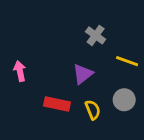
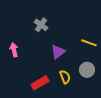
gray cross: (96, 35) -> (41, 25), moved
red rectangle: (57, 104) -> (40, 83), moved, turned -42

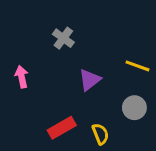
yellow semicircle: (65, 77) -> (100, 134), moved

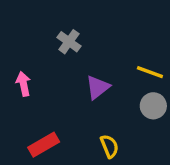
gray circle: (134, 108) -> (153, 106), moved
red rectangle: (62, 128) -> (44, 145), moved

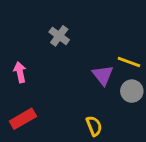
purple triangle: (98, 87) -> (103, 75), moved, turned -30
red rectangle: (44, 145) -> (23, 119), moved

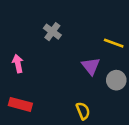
yellow line: (129, 62) -> (114, 43), moved
red rectangle: (23, 119) -> (20, 104), turned 45

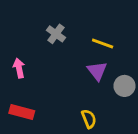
yellow line: (114, 43) -> (103, 43), moved

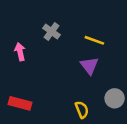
pink arrow: (19, 68) -> (20, 52), moved
gray circle: (124, 86) -> (115, 98), moved

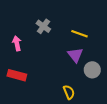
gray circle: (115, 98) -> (92, 70), moved
red rectangle: (20, 103) -> (17, 75), moved

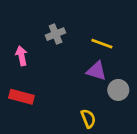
gray cross: (43, 26) -> (56, 34), turned 32
purple triangle: (75, 55) -> (96, 71), turned -35

